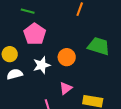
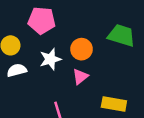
pink pentagon: (35, 34) -> (42, 20), turned -30
pink triangle: (66, 88) -> (80, 77), moved

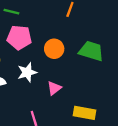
orange circle: (82, 49) -> (54, 49), moved

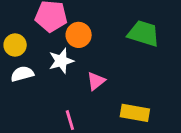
orange circle: (54, 49) -> (79, 35), moved

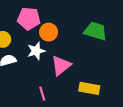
pink triangle: (96, 81) -> (61, 65), size x1.5

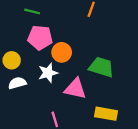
green trapezoid: (95, 31) -> (101, 67), moved
pink triangle: (61, 65) -> (75, 89), turned 50

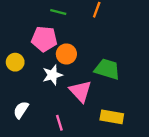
green line: (32, 11) -> (58, 12), moved
white semicircle: (17, 83) -> (21, 110), moved, turned -42
pink triangle: (75, 89) -> (80, 91), turned 35

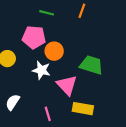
white star: (52, 75) -> (41, 70), turned 30
yellow rectangle: (112, 117) -> (83, 109), moved

